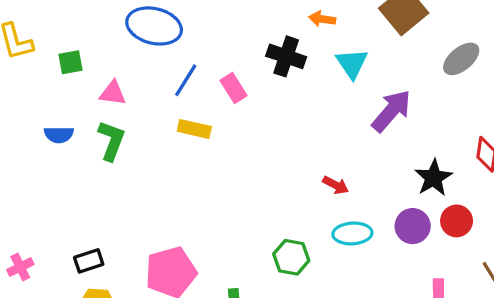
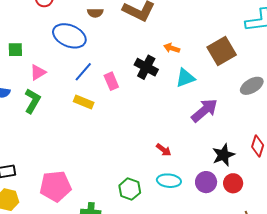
cyan triangle: (352, 63) -> (185, 78), turned 35
pink triangle: (113, 93) -> (38, 72), turned -48

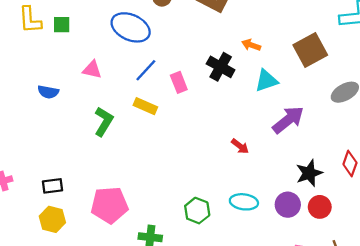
green square: (15, 50) -> (62, 25), moved
pink triangle: (38, 72) -> (92, 70), turned 42
green L-shape: (32, 101) -> (104, 122), moved
red arrow: (164, 150) -> (240, 146), moved

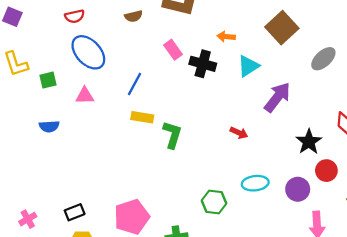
green square: (62, 25) -> (48, 80), moved
blue ellipse: (131, 27) -> (88, 52), moved, turned 36
pink rectangle: (179, 82) -> (173, 50), moved
green L-shape: (104, 122) -> (172, 135), moved
purple circle: (288, 205) -> (298, 189), moved

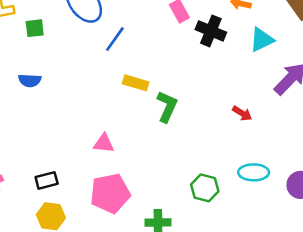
blue line: (134, 84) -> (115, 39), moved
pink triangle: (85, 96) -> (104, 143), moved

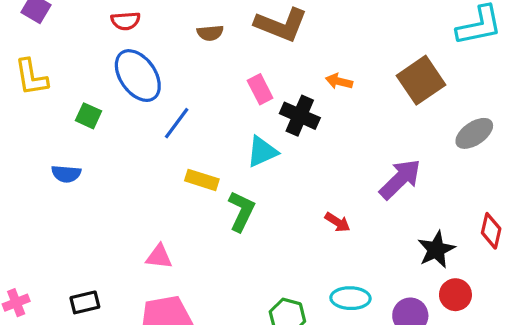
green square: (35, 28) -> (88, 116), moved, turned 30
cyan triangle: (262, 40) -> (262, 152), moved

